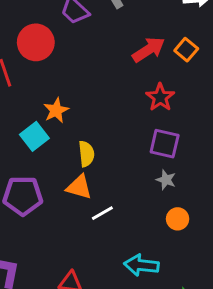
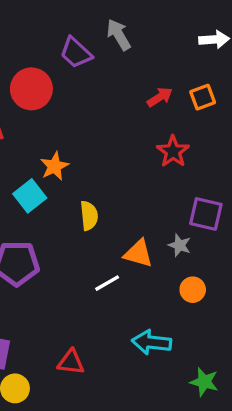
red arrow: (149, 50) -> (160, 97), size x0.7
orange square: (186, 50) -> (203, 97), turned 30
purple square: (165, 144) -> (206, 214), moved
orange triangle: (79, 187) -> (138, 253), moved

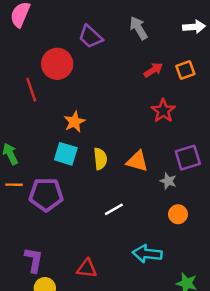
gray arrow: (119, 35) -> (139, 28), moved
cyan square: (30, 196) -> (66, 154), moved, turned -35
purple square: (206, 214) -> (188, 158), turned -30
orange triangle: (138, 253) -> (137, 161), moved

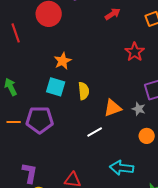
red arrow: (153, 70) -> (113, 14), moved
red line: (31, 90) -> (16, 33), moved
orange triangle: (137, 161) -> (113, 108), moved, turned -36
orange line: (14, 185) -> (14, 122), moved

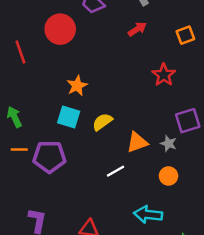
yellow semicircle: (84, 91) -> (102, 122), turned -120
orange line: (14, 122) -> (19, 149), moved
orange circle: (147, 136) -> (168, 176), moved

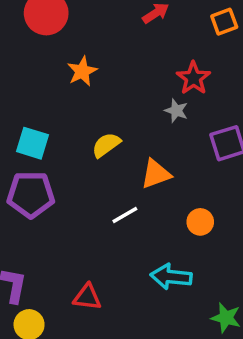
orange star: (77, 86) -> (82, 71), moved
cyan square: (69, 117) -> (32, 143), moved
gray star: (168, 143) -> (176, 111), moved

